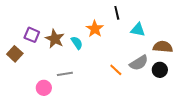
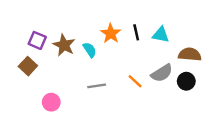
black line: (117, 13) -> (136, 32), moved
brown square: (15, 54) -> (28, 66), moved
gray line: (65, 74) -> (97, 86), moved

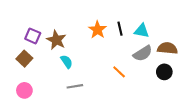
cyan semicircle: (90, 50) -> (67, 62), moved
gray semicircle: (162, 73) -> (143, 53), moved
gray line: (97, 86) -> (75, 86), moved
pink circle: (51, 102) -> (24, 90), moved

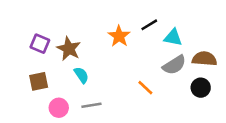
black line: (120, 29) -> (149, 25), moved, turned 72
brown square: (24, 59) -> (39, 81), moved, turned 35
pink circle: (24, 90) -> (59, 108), moved

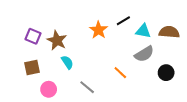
brown semicircle: (204, 59) -> (169, 32), moved
gray line: (91, 105) -> (87, 87), moved, turned 49

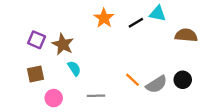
orange star: (99, 30) -> (104, 18), moved
cyan triangle: (143, 31) -> (158, 14), moved
gray semicircle: (144, 54) -> (156, 84), moved
gray line: (87, 87) -> (96, 96), turned -42

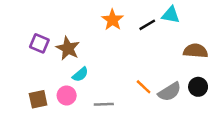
brown semicircle: (186, 35) -> (196, 51), moved
cyan semicircle: (74, 68) -> (80, 74), turned 84
brown square: (35, 74) -> (38, 99), moved
pink circle: (54, 98) -> (67, 95), moved

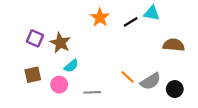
black circle: (198, 87) -> (175, 89), moved
brown square: (38, 99) -> (33, 75), moved

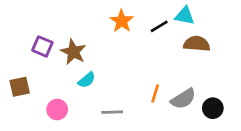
brown semicircle: (174, 45) -> (197, 44), moved
brown square: (33, 75) -> (20, 87), moved
orange line: (127, 77) -> (155, 93), turned 64
pink circle: (59, 85) -> (57, 110), moved

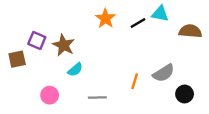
brown semicircle: (197, 44) -> (190, 31), moved
brown square: (20, 87) -> (17, 59), moved
gray semicircle: (183, 99) -> (164, 73), moved

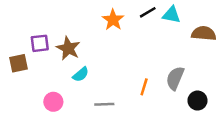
black line: (138, 23) -> (148, 12), moved
purple square: (37, 40) -> (40, 43), turned -30
gray semicircle: (164, 73) -> (175, 78), turned 145

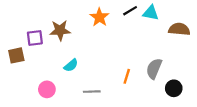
brown star: (68, 48) -> (60, 30), moved, turned -30

